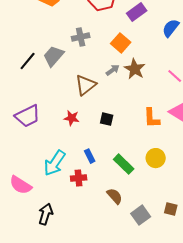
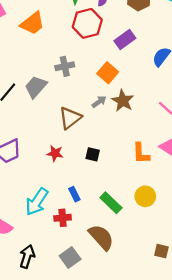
brown semicircle: (115, 196) -> (101, 237), size x1.5
gray square: (141, 215) -> (70, 258), moved

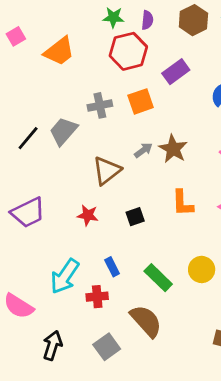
orange square: (108, 73) -> (141, 101), moved, turned 30
orange L-shape: (141, 153) -> (183, 203), moved
black square: (93, 154) -> (135, 217), turned -32

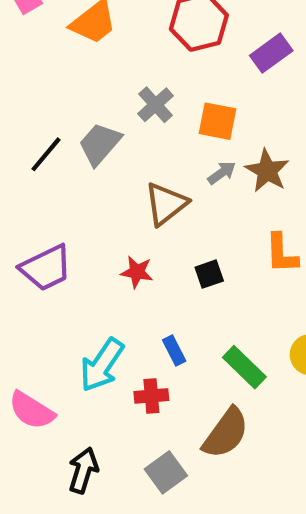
orange square: (141, 101) -> (218, 121), moved, turned 30
gray cross: (100, 105) -> (156, 105), turned -30
brown semicircle: (146, 321) -> (226, 433), turned 78

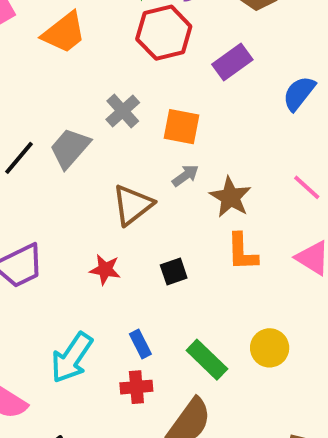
brown star: (267, 171) -> (230, 197), moved
red cross: (151, 396) -> (136, 387), moved

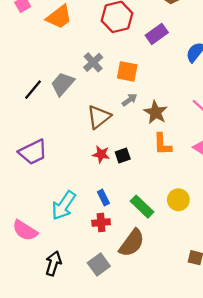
red star: (105, 270) -> (101, 154), moved

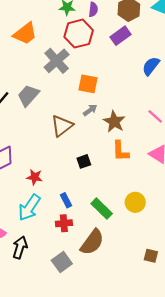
purple rectangle: (157, 34) -> (121, 36), moved
gray cross: (93, 62) -> (57, 61), moved, size x1.4
red star: (101, 154) -> (35, 177), moved
black arrow: (53, 263) -> (20, 247), moved

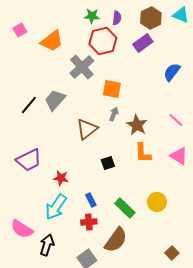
gray arrow: (90, 110) -> (114, 114), turned -32
brown square: (151, 256) -> (172, 253), turned 32

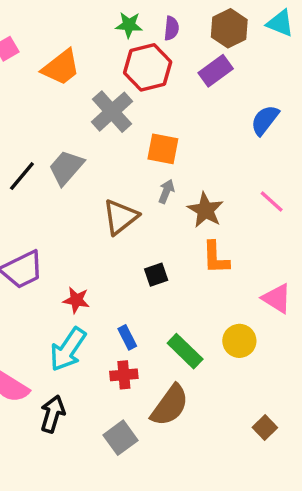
pink triangle: (179, 156) -> (277, 298), moved

